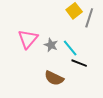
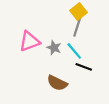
gray line: (89, 18) -> (77, 26), moved
pink triangle: (28, 39) -> (29, 41), turned 30

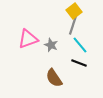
cyan line: (74, 51) -> (80, 45), moved
brown semicircle: (57, 83) -> (54, 78), turned 30

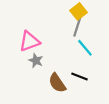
gray star: (51, 45) -> (36, 61), moved
black line: (79, 63) -> (80, 77), moved

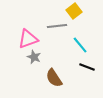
gray line: (77, 26) -> (57, 26), moved, turned 66
black line: (80, 77) -> (87, 67), moved

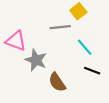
pink triangle: (28, 39) -> (16, 41), moved, turned 40
gray star: (34, 57) -> (36, 60), size x1.5

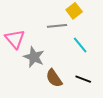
pink triangle: (16, 41) -> (15, 39), turned 30
black line: (92, 71) -> (83, 79), moved

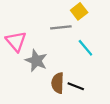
brown semicircle: (54, 78) -> (58, 83), turned 36
black line: (83, 79) -> (76, 86), moved

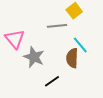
brown semicircle: (58, 83) -> (72, 58), moved
black line: (76, 86) -> (52, 81), moved, turned -56

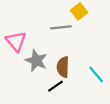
cyan line: (80, 45) -> (96, 74), moved
brown semicircle: (72, 58) -> (63, 67), moved

